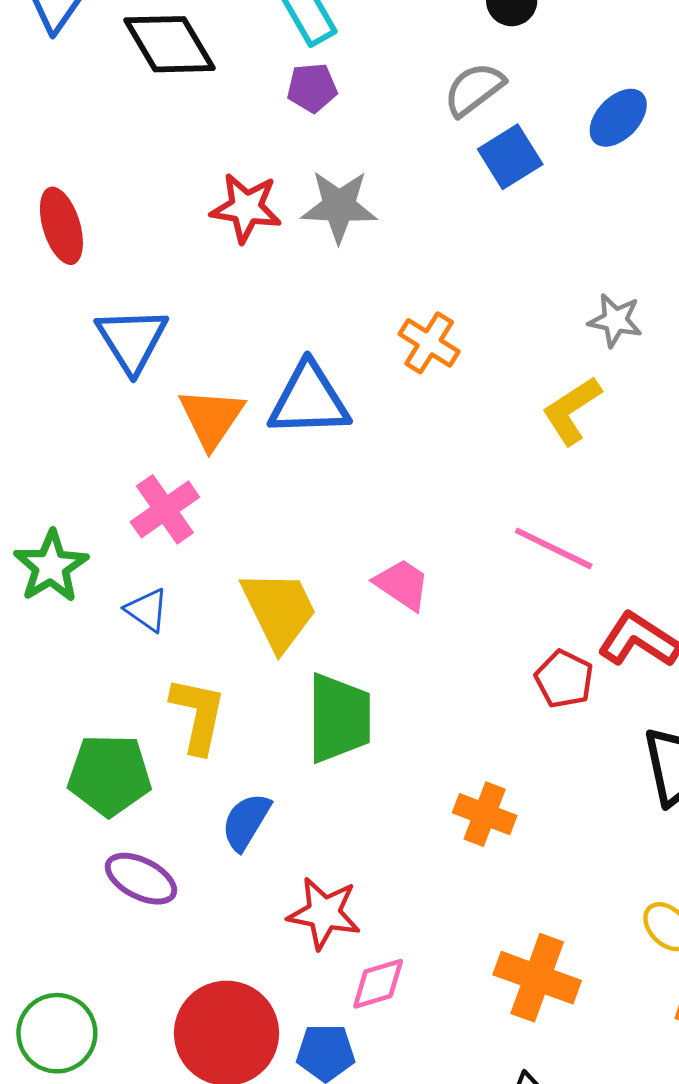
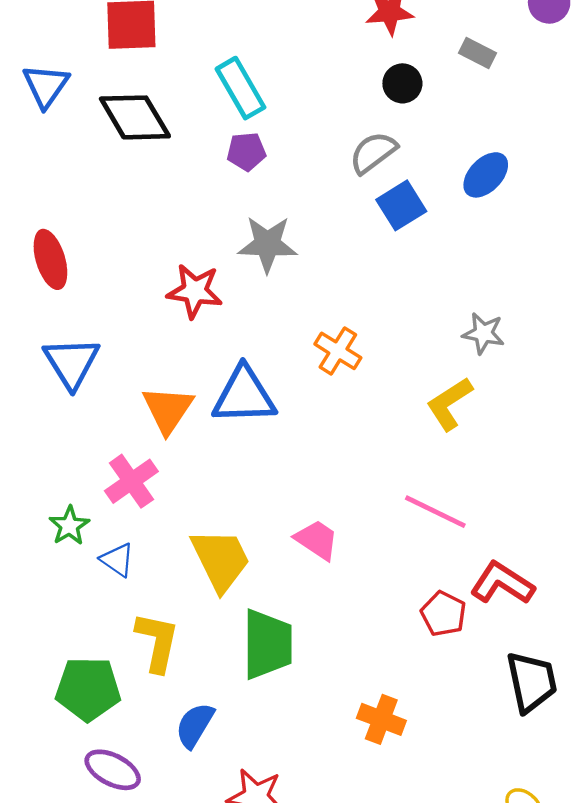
red star: (246, 208) -> (195, 291), moved
blue triangle: (132, 340) -> (72, 363), moved
green star: (51, 566) -> (69, 526), moved, size x0.7

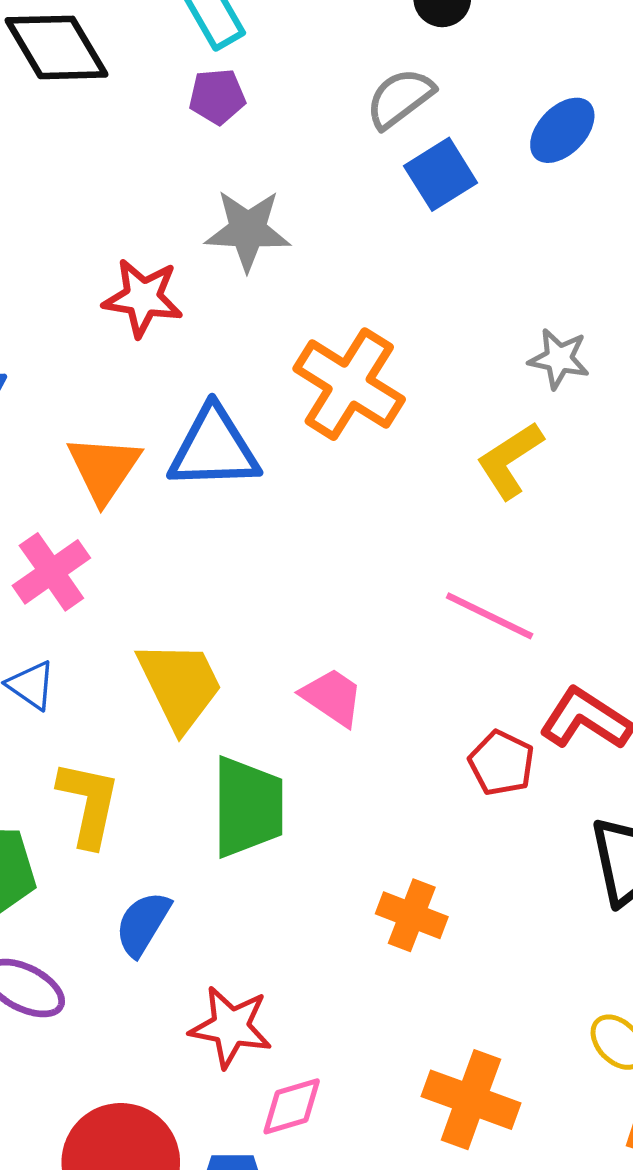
orange cross: (338, 351) -> (349, 384), size x1.6
pink trapezoid: (317, 540) -> (332, 697), moved

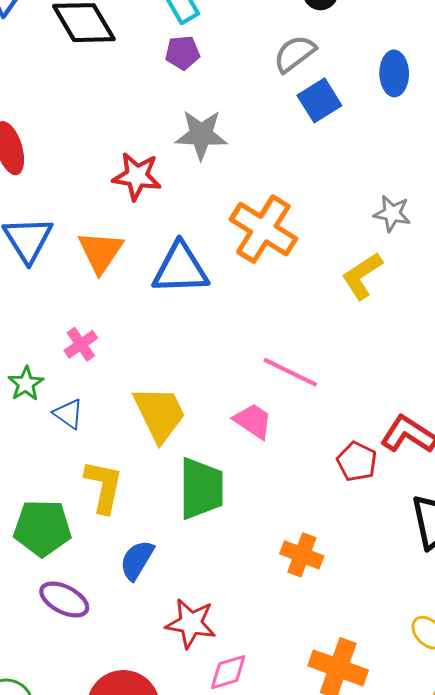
blue ellipse: (562, 130) -> (394, 73), turned -45
orange triangle: (104, 469) -> (101, 252), moved
pink cross: (51, 572) -> (81, 344), size x0.7
pink line: (490, 616) -> (290, 372), moved

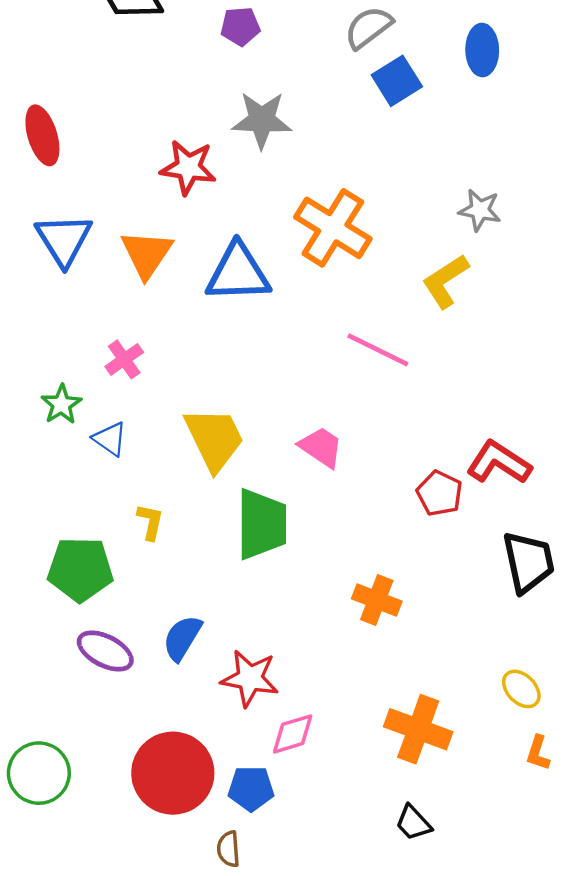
pink line: (290, 372) -> (378, 350), moved
yellow L-shape: (104, 486) -> (150, 522), size x0.6
blue semicircle: (137, 560) -> (182, 638), moved

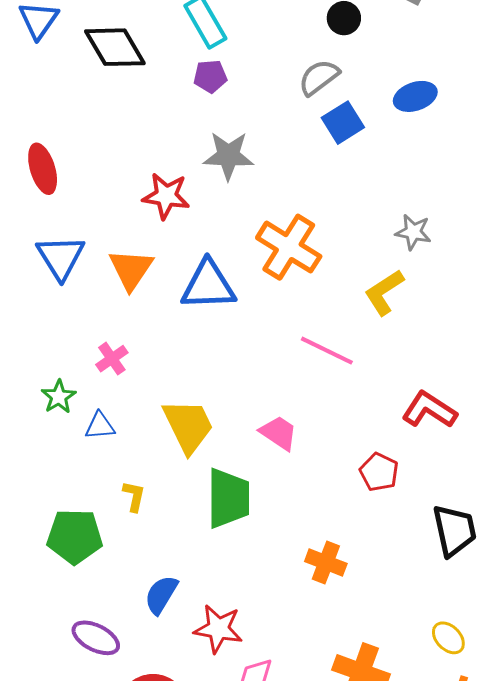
blue ellipse: (482, 50) -> (415, 96), turned 72
blue triangle: (110, 439) -> (100, 426), turned -40
red L-shape: (499, 463) -> (429, 410), moved
purple ellipse: (105, 651) -> (96, 638), moved

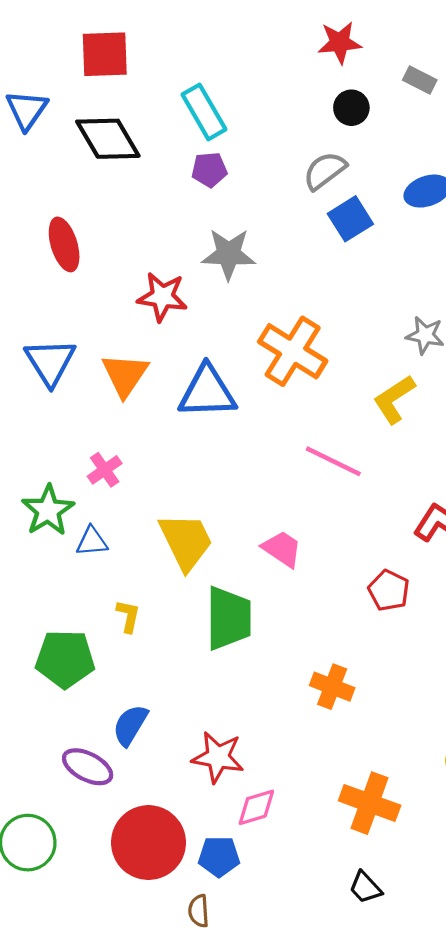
red ellipse: (43, 169) -> (64, 244), moved
green star: (59, 397) -> (48, 510), size x1.4
blue semicircle: (161, 595) -> (130, 725), moved

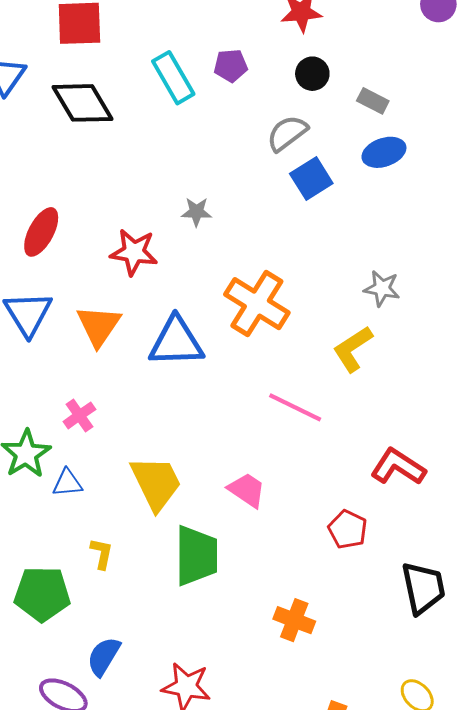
gray rectangle: (420, 80) -> (373, 101), moved
purple pentagon: (209, 170) -> (231, 66), moved
red ellipse: (64, 244) -> (41, 232), moved, turned 45
gray star: (229, 254) -> (196, 212), size x0.6

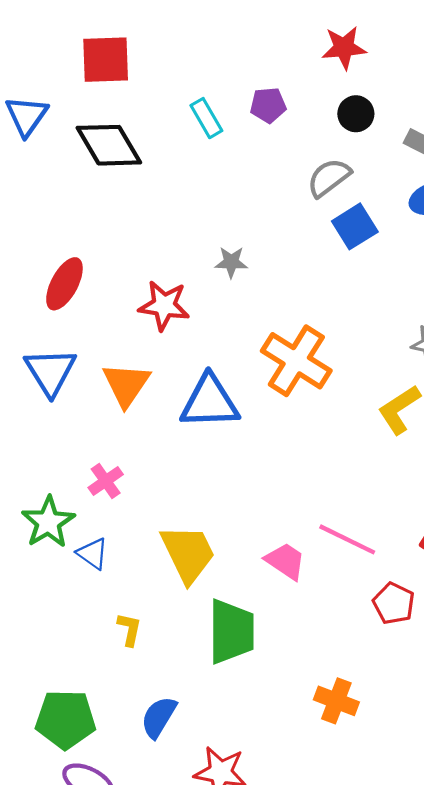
cyan rectangle: (173, 78) -> (206, 118), size x0.7
pink line: (295, 407) -> (347, 539), moved
blue triangle: (67, 483) -> (93, 554), turned 40
green pentagon: (42, 594) -> (66, 719), moved
blue semicircle: (104, 656) -> (159, 717), moved

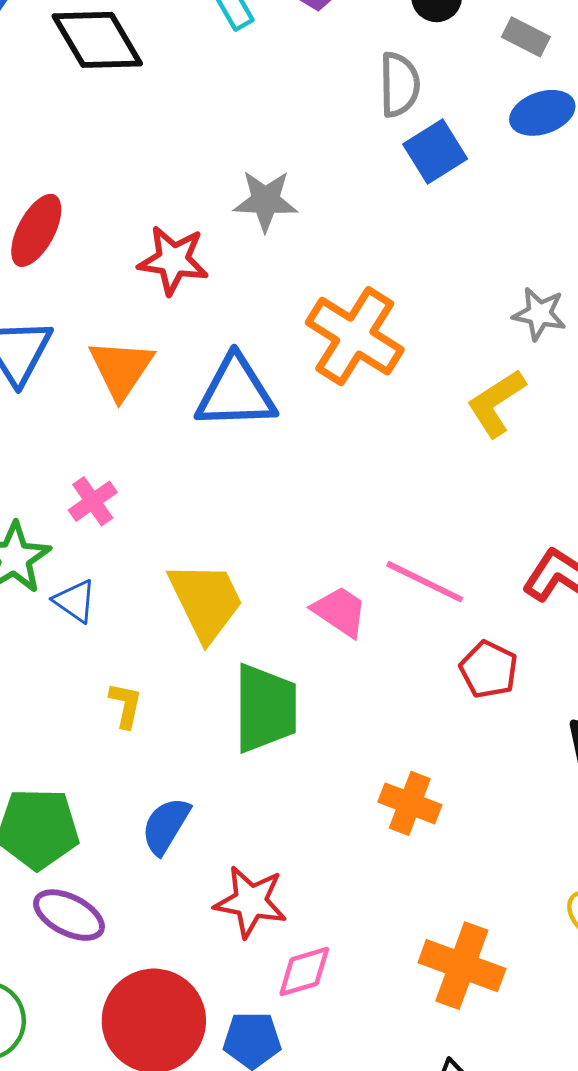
gray semicircle: (329, 178) -> (399, 85), turned 126
gray star: (231, 262) -> (265, 201), size x1.4

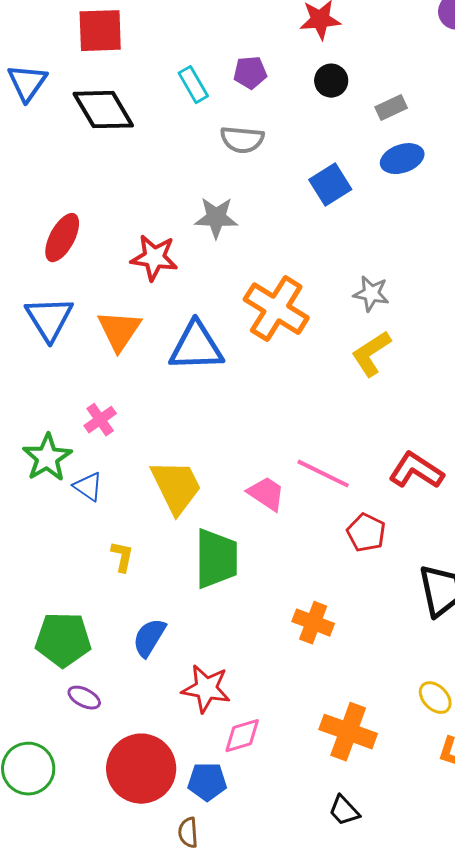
gray rectangle: (526, 37) -> (391, 108), turned -52
gray semicircle: (399, 85) -> (242, 140), moved, turned 96
gray star: (539, 314) -> (371, 294), moved
purple ellipse: (69, 915) -> (84, 698), size x0.7

